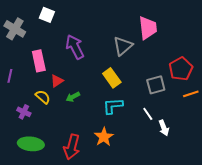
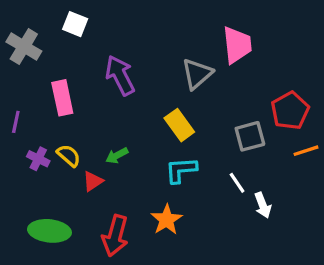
red triangle: (57, 81) -> (93, 181), moved
purple cross: (24, 112) -> (38, 159), moved

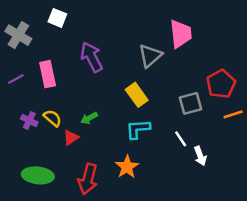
purple line: (16, 122) -> (16, 79), moved, turned 49

